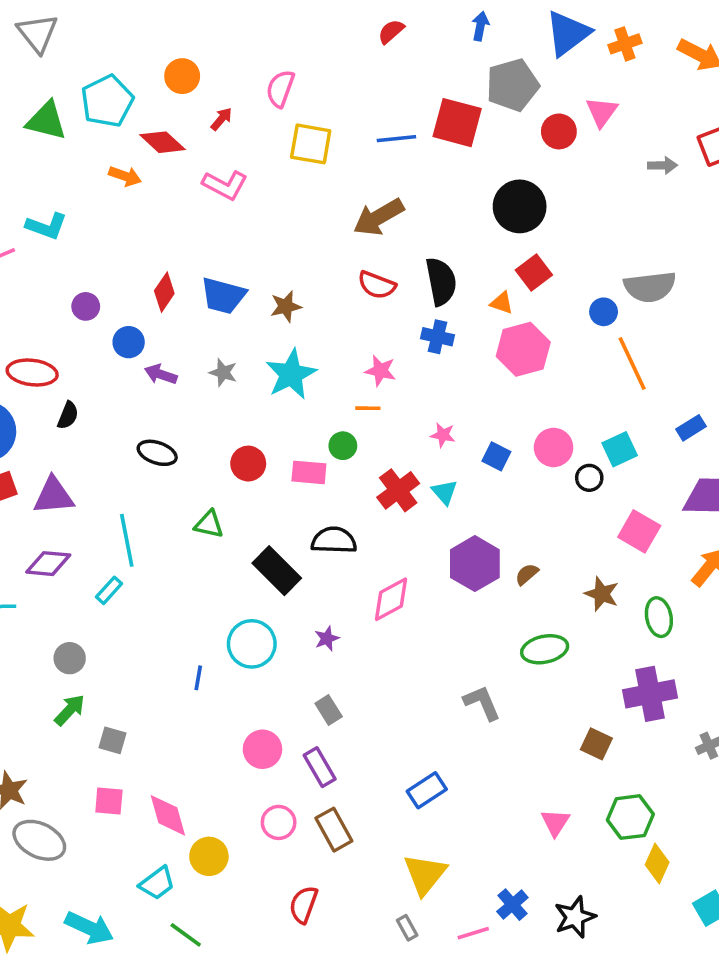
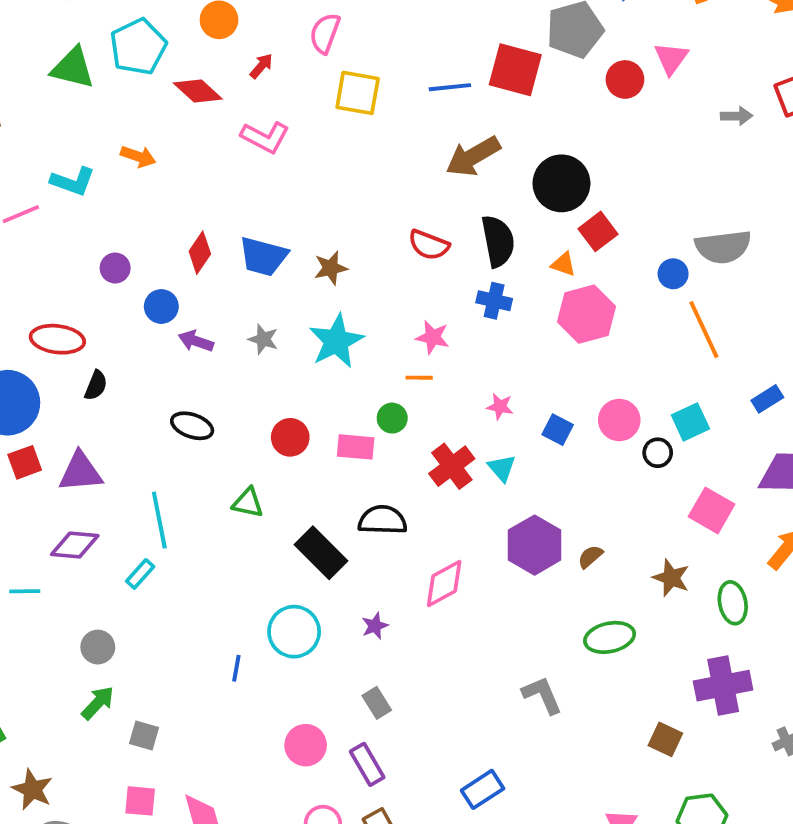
orange arrow: (125, 176) -> (138, 156), moved
black circle: (520, 206) -> (561, 183), moved
brown arrow: (379, 217) -> (473, 156), moved

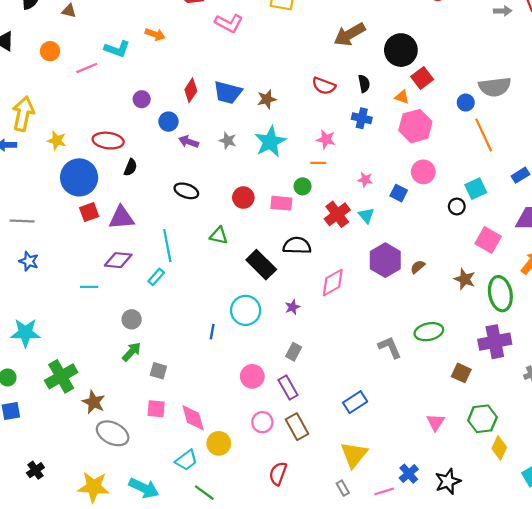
black semicircle: (498, 241) -> (364, 84), size x0.6
pink circle: (619, 420) -> (423, 172), moved
green ellipse: (733, 603) -> (500, 294), size x1.4
green ellipse: (610, 637) -> (429, 332), moved
gray rectangle: (377, 703) -> (294, 352), turned 60

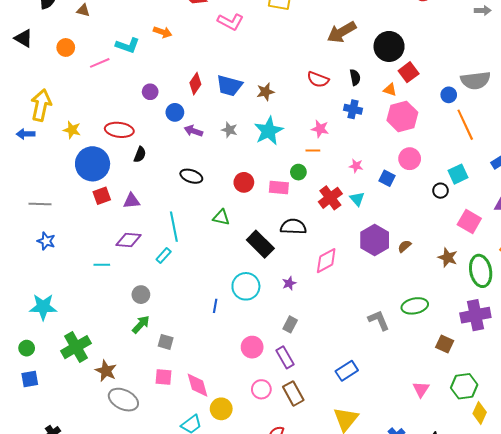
purple triangle: (122, 218) -> (132, 201), size x0.7

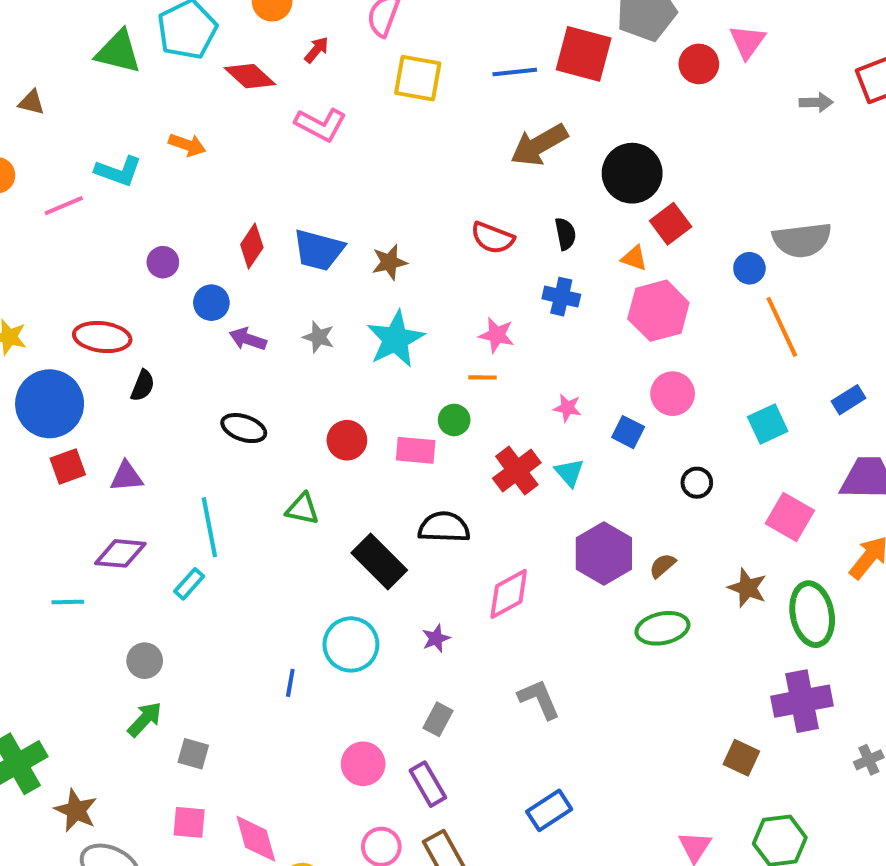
black circle: (440, 191) -> (697, 483), moved
green ellipse: (415, 306) -> (662, 628), moved
gray L-shape: (379, 320) -> (539, 699), moved

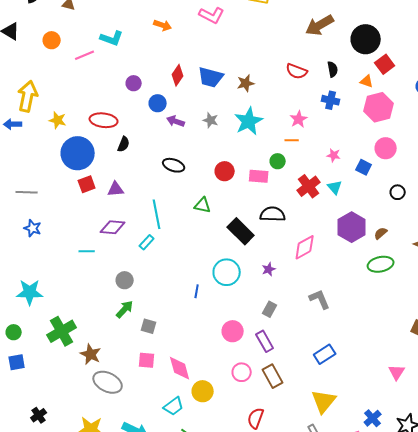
orange arrow: (187, 145) -> (163, 25), moved
pink star: (497, 335) -> (299, 119), turned 30

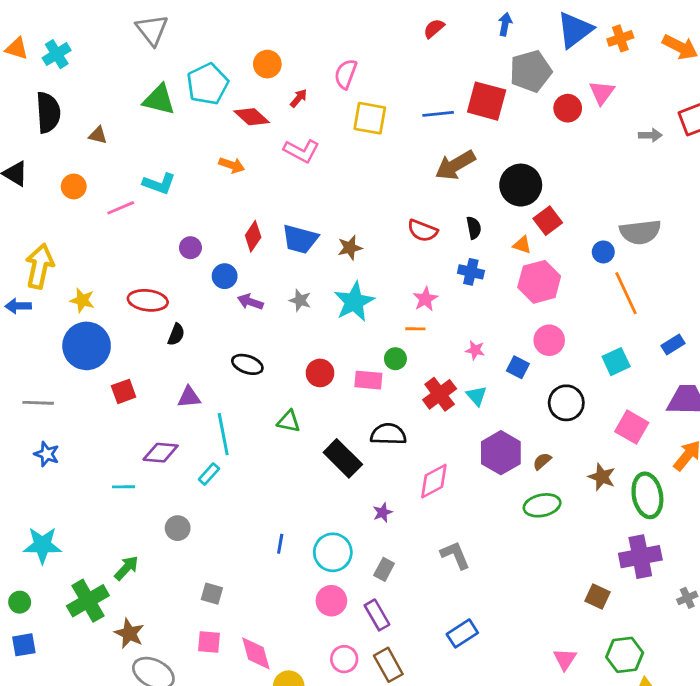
blue circle: (78, 153) -> (87, 346), moved
purple triangle: (116, 189) -> (189, 397), moved
black circle: (398, 192) -> (566, 403), size x1.6
cyan circle: (227, 272) -> (333, 552), moved
green arrow: (125, 309) -> (126, 568), moved

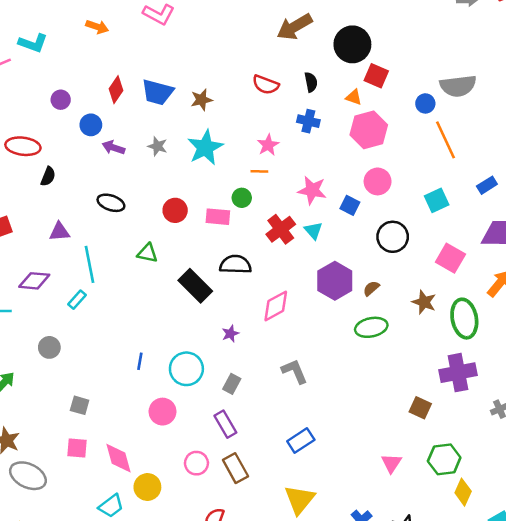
red square: (548, 221) -> (376, 76), turned -30
pink star: (475, 350) -> (312, 190), size x1.6
pink circle: (331, 601) -> (163, 412), moved

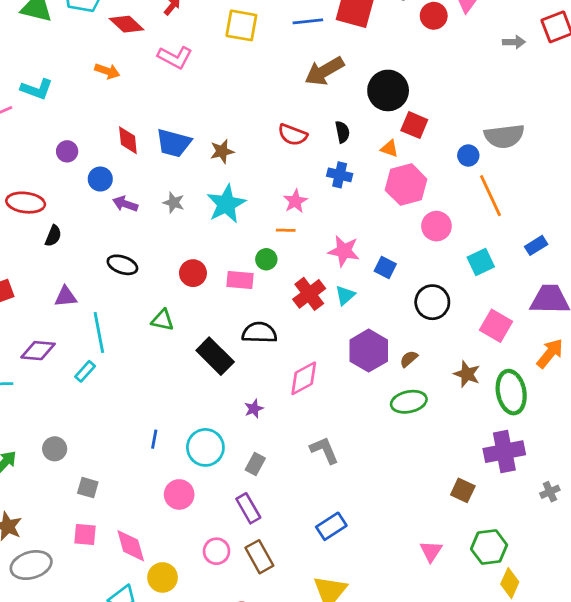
red diamond: (116, 90) -> (128, 140), turned -40
pink circle: (378, 181) -> (436, 226), moved
cyan triangle: (313, 230) -> (345, 295), turned 30
gray circle: (49, 347) -> (55, 449), moved
gray ellipse: (28, 476) -> (31, 565), turned -42

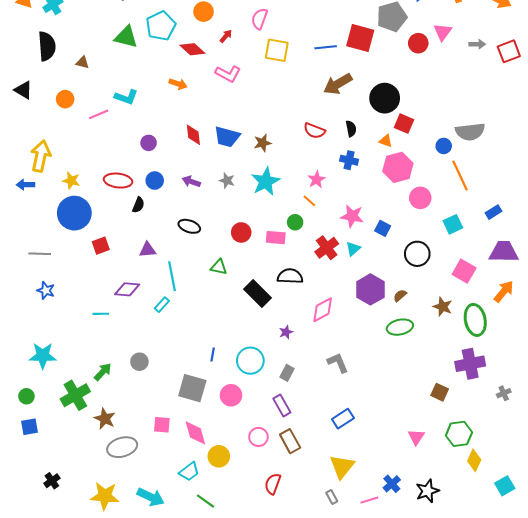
gray arrow: (514, 42) -> (477, 44), moved
blue circle: (100, 179) -> (155, 181), moved
orange line: (286, 230) -> (309, 201), turned 40
gray square: (88, 488) -> (192, 388), moved, size x1.8

